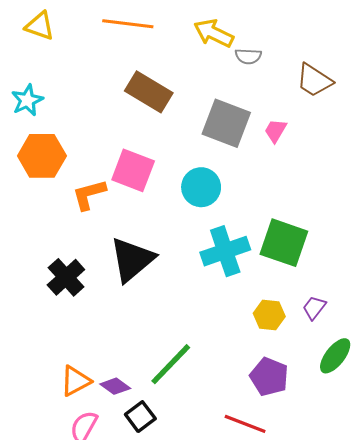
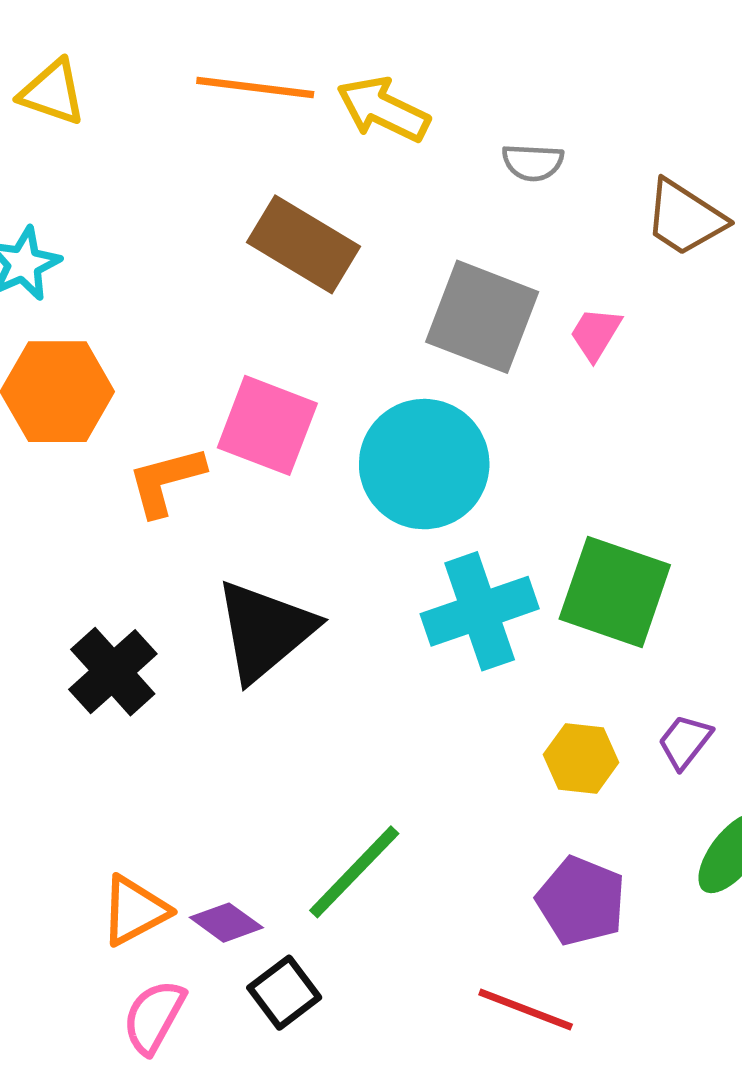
yellow arrow: (214, 33) -> (383, 109), moved
cyan circle: (201, 187) -> (424, 464), size x1.4

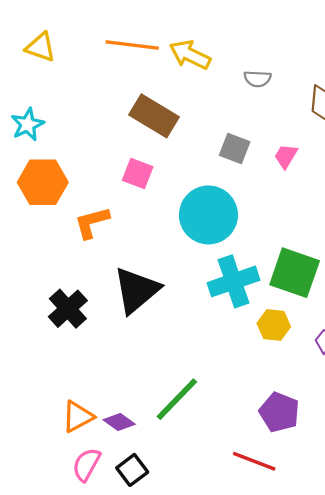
gray square: (482, 317) -> (235, 148), size x0.6
pink square: (267, 425) -> (138, 174), moved, size x0.7
yellow hexagon: (581, 758) -> (274, 325), moved
black square: (284, 993) -> (132, 470), moved

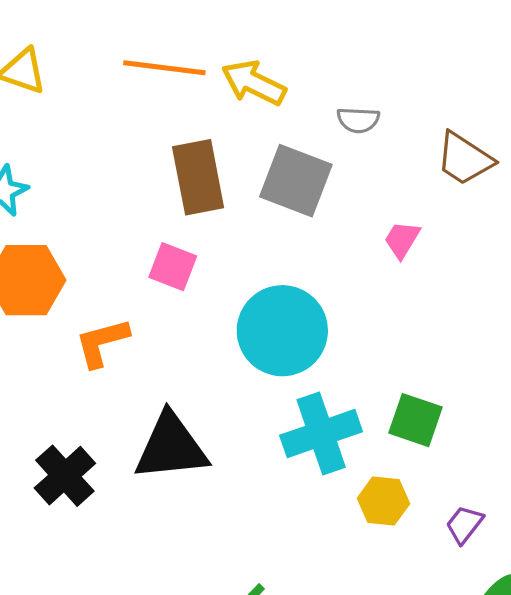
brown rectangle: (154, 116) -> (198, 177), turned 48
gray square: (235, 148) -> (296, 181), moved, size x1.5
green square: (295, 273) -> (415, 420), size x0.7
black triangle: (137, 290) -> (171, 447), turned 34

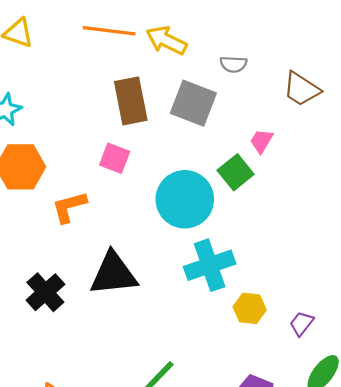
green square: (415, 420) -> (236, 172), moved, turned 32

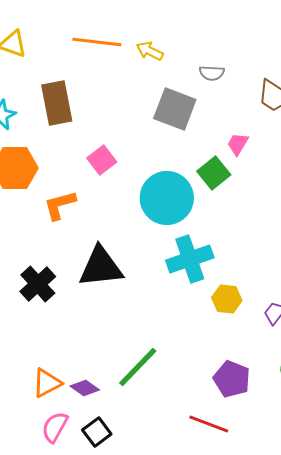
yellow arrow: (166, 40) -> (150, 51), size x0.7
brown rectangle: (131, 101) -> (57, 103), moved
pink square: (115, 158) -> (102, 160), turned 32

